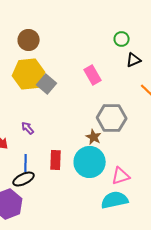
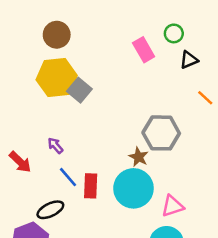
pink rectangle: (93, 75) -> (144, 50), moved
blue line: (26, 163) -> (68, 177), moved, turned -42

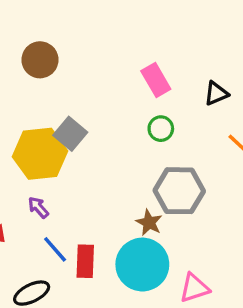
green circle: (174, 33) -> (161, 129), moved
yellow hexagon: (57, 78) -> (40, 154), moved

